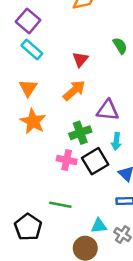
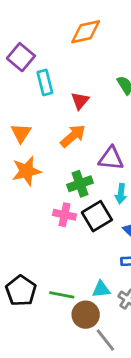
cyan rectangle: (32, 49) -> (45, 82), moved, turned 35
orange star: (33, 121) -> (27, 171), turned 30
green line: (60, 205) -> (62, 295), moved

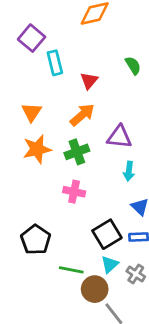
green cross: (80, 184) -> (77, 152), moved
black square: (97, 216) -> (107, 234), moved
cyan triangle: (101, 289) -> (110, 264), turned -36
black pentagon: (21, 291) -> (36, 240), moved

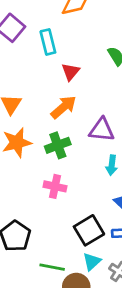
cyan rectangle: (55, 63) -> (48, 42), moved

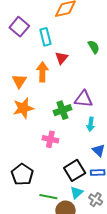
orange arrow: (63, 107) -> (42, 72), moved, turned -48
green cross: (58, 145) -> (62, 110), moved

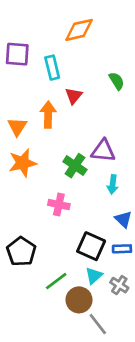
purple square: (19, 27) -> (17, 54), turned -36
green cross: (62, 110) -> (75, 166), turned -36
black square: (75, 170) -> (91, 246), turned -35
green line: (48, 197) -> (56, 281), turned -48

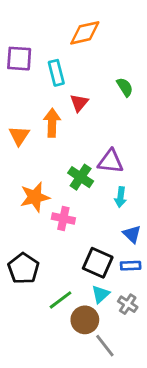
orange star: (23, 163) -> (35, 197), moved

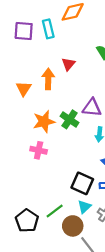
cyan rectangle: (56, 73) -> (48, 29), moved
orange star: (35, 197) -> (44, 122), moved
pink cross: (63, 218) -> (39, 150), moved
black pentagon: (23, 268) -> (27, 221), moved

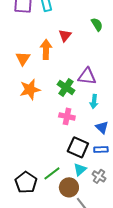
orange star: (44, 122) -> (30, 89), moved
pink cross: (39, 150) -> (67, 116), moved

